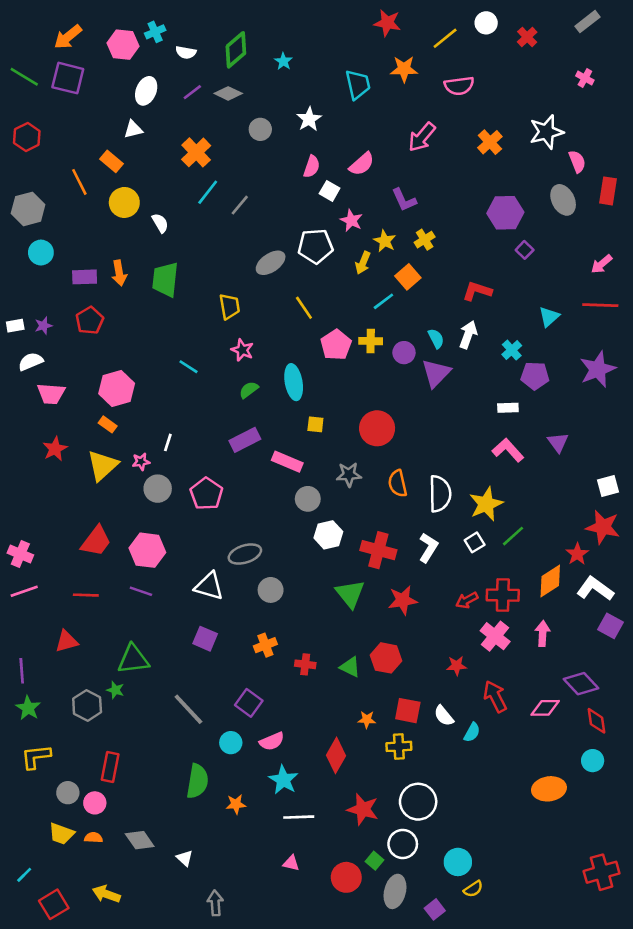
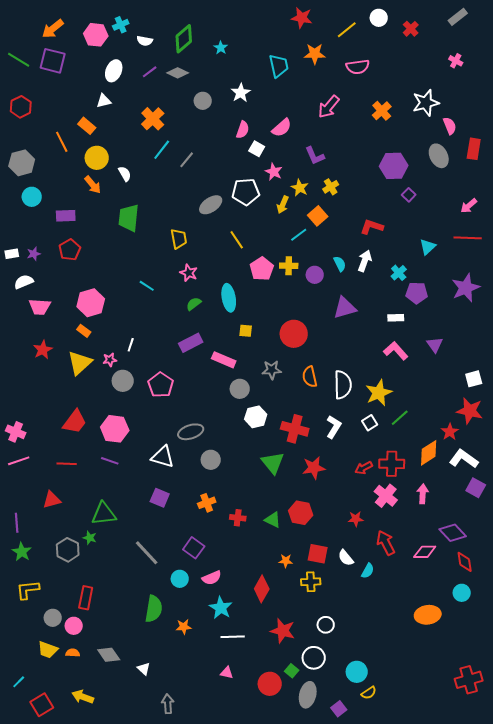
orange arrow: (119, 273) -> (93, 185), moved, turned -30
purple triangle: (436, 373) -> (345, 308), moved, turned 30
white circle: (418, 802) -> (326, 625), size x0.6

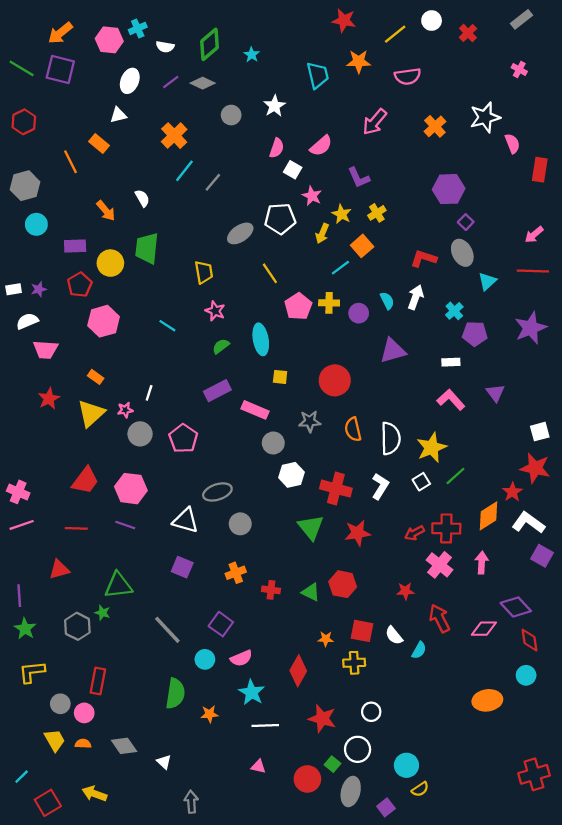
gray ellipse: (439, 156) -> (462, 253), moved
yellow circle: (97, 158) -> (110, 263), moved
pink hexagon: (91, 303) -> (104, 321), moved
yellow trapezoid: (48, 650) -> (55, 740), turned -140

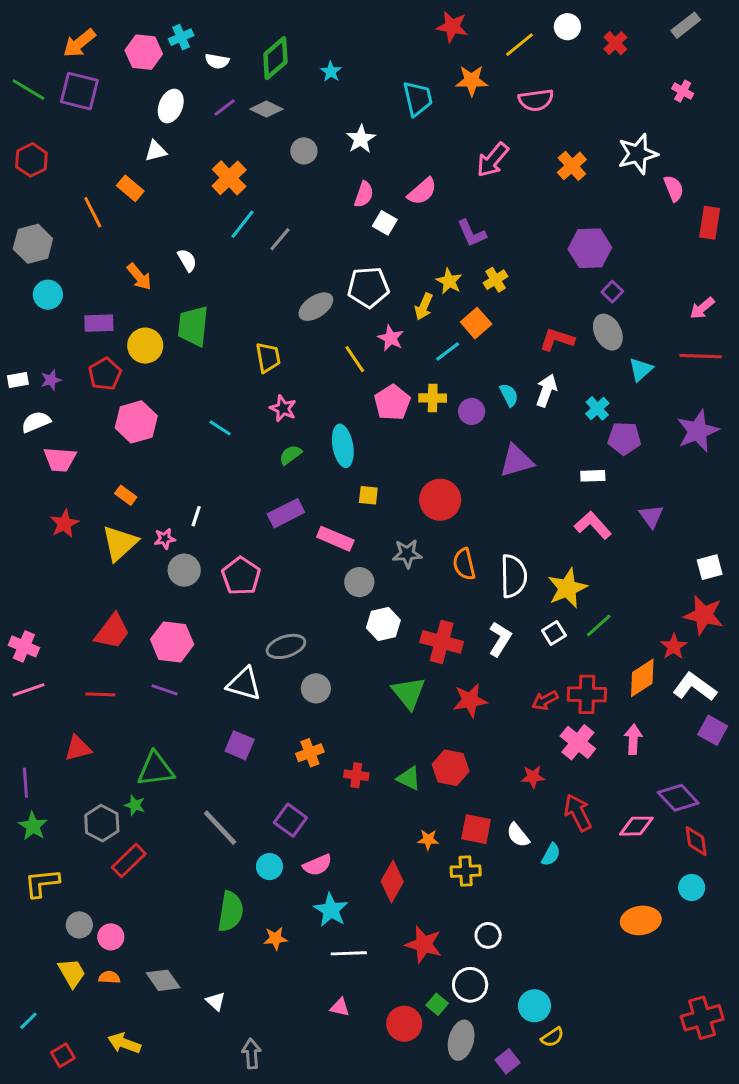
pink star: (312, 196) -> (391, 338), moved
red rectangle: (98, 681) -> (129, 861), moved, turned 35
red square: (48, 803) -> (63, 1055), size x0.7

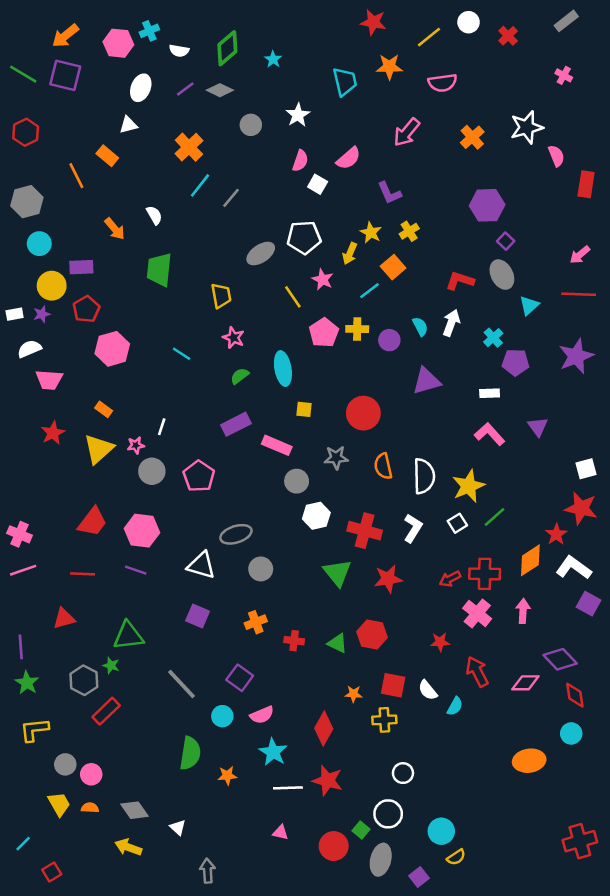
yellow circle: (145, 346) -> (52, 286), moved
red star: (424, 944) -> (328, 780), moved
yellow arrow: (124, 1043) -> (128, 847), moved

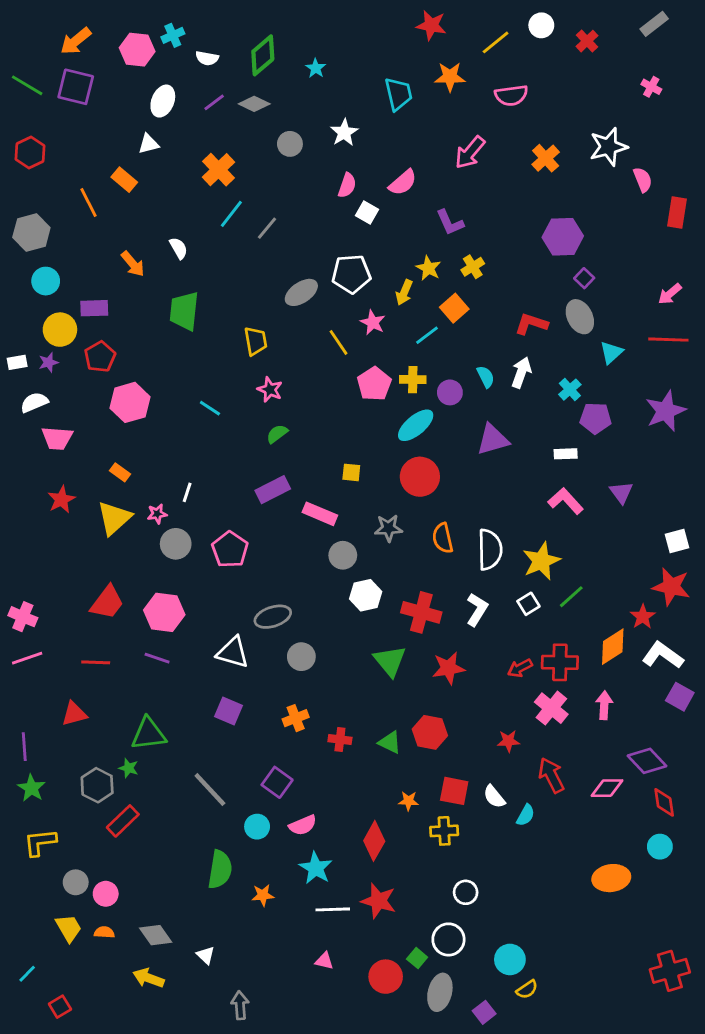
cyan ellipse: (283, 369) -> (416, 425), moved, turned 60

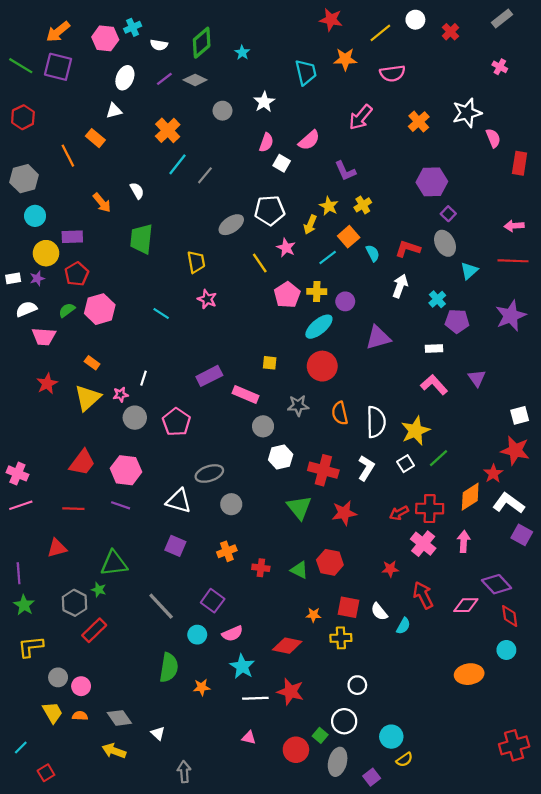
pink arrow: (670, 294) -> (514, 226), turned 36
cyan semicircle: (486, 377) -> (373, 253), moved
green semicircle: (277, 434) -> (67, 310), moved
red diamond: (374, 841) -> (287, 646), turned 72

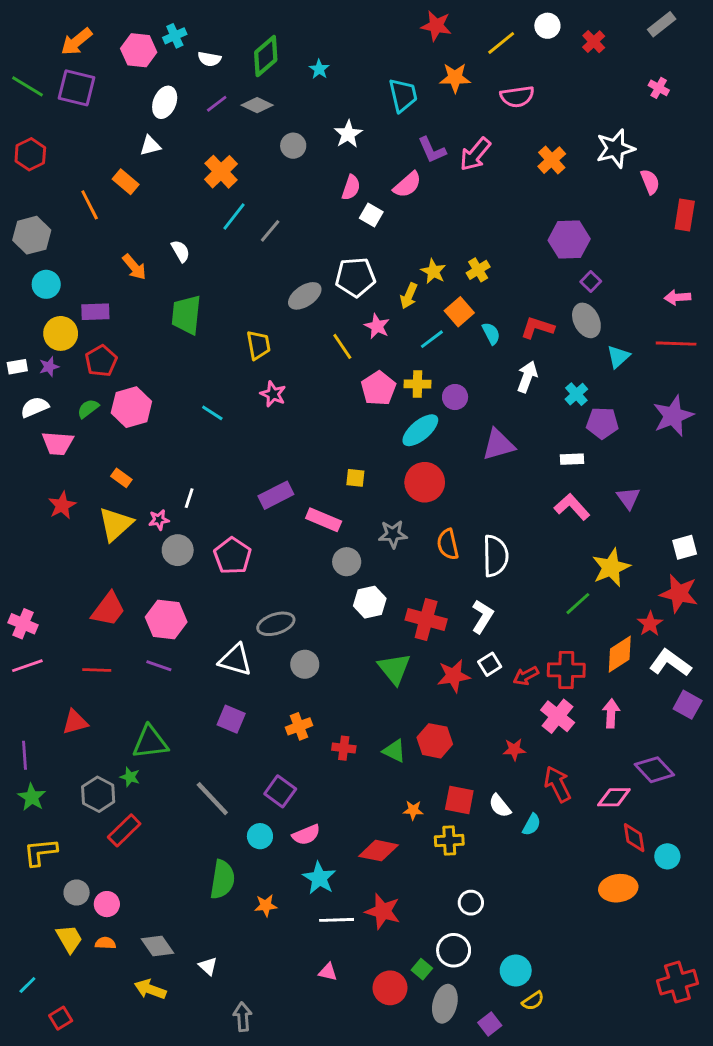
purple L-shape: (345, 171) -> (432, 150), moved
yellow star: (415, 431) -> (611, 567), moved
white square: (406, 464) -> (490, 664), moved
red diamond: (510, 616) -> (634, 838), moved

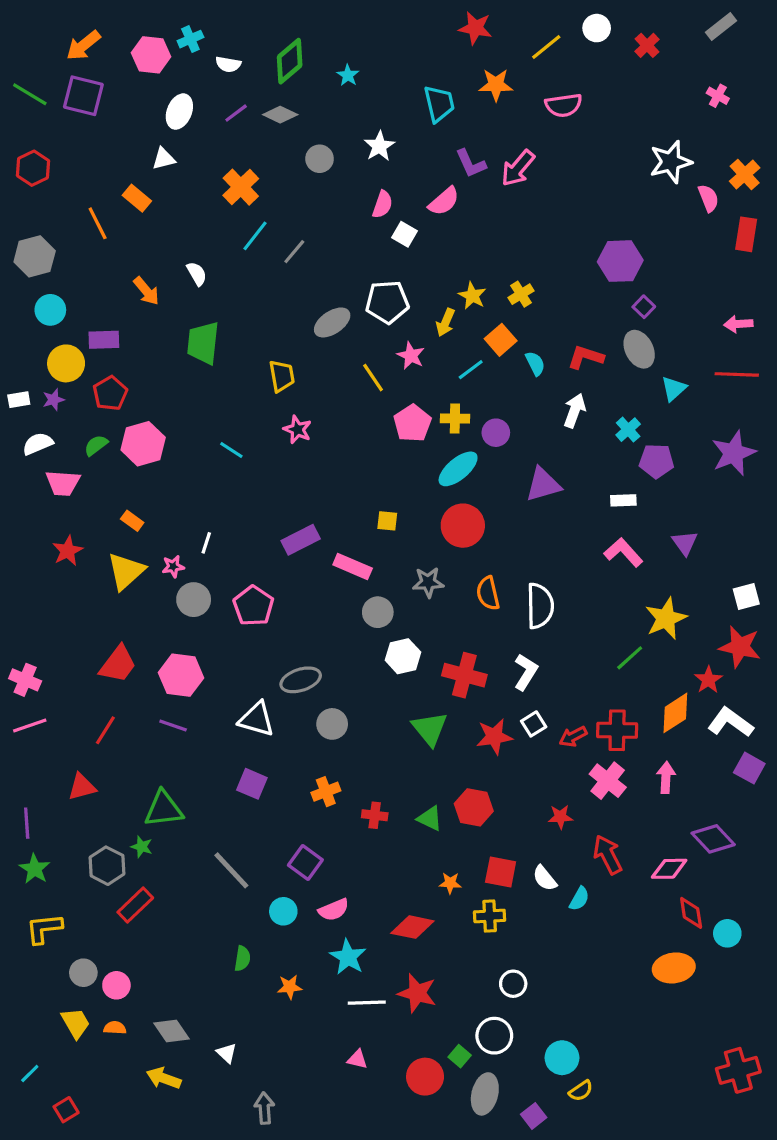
orange cross: (552, 160) -> (745, 174), moved
red line: (97, 670) -> (105, 730), turned -60
green semicircle: (222, 879) -> (242, 959), size x0.6

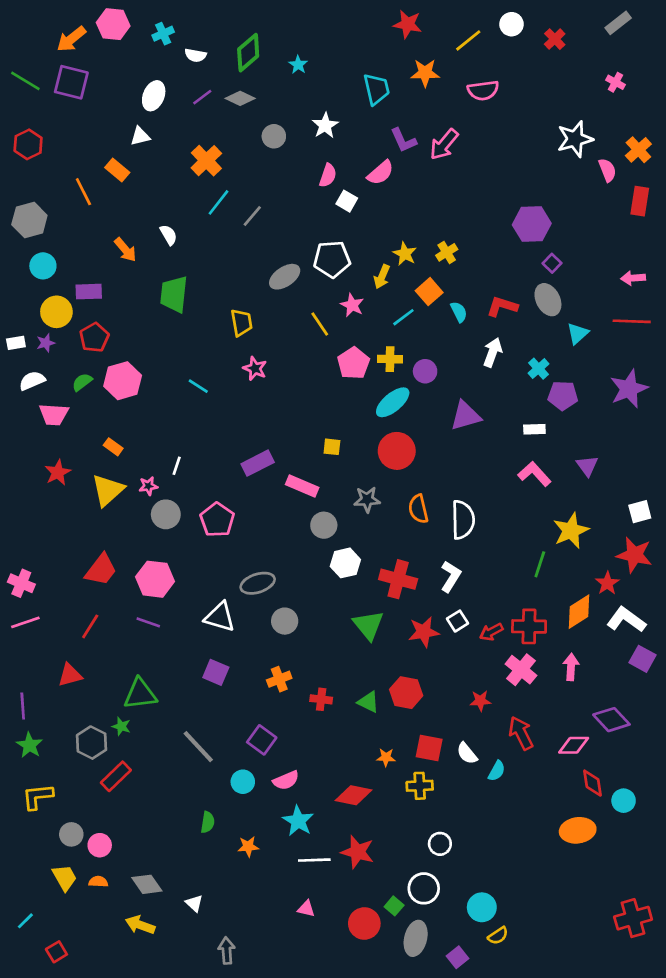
pink hexagon: (151, 55) -> (113, 24), moved
green line: (630, 658) -> (540, 564), turned -30

